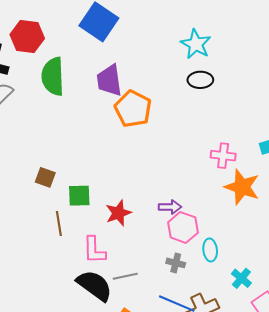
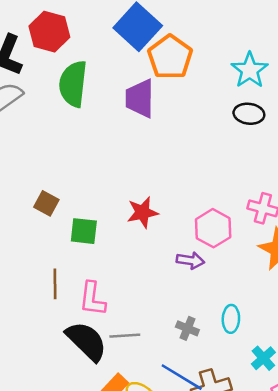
orange pentagon: (133, 109) -> (170, 57), moved
red star: (118, 213) -> (143, 212), moved
brown line: (59, 223) -> (55, 284), moved
pink hexagon: (183, 227) -> (213, 228), moved

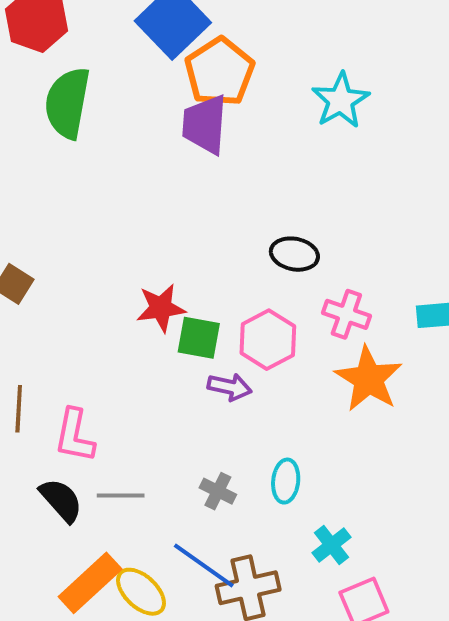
purple trapezoid: (140, 98) -> (205, 124), moved
black ellipse: (249, 114) -> (294, 254), moved
green square: (84, 231) -> (199, 338), moved
black semicircle: (86, 341) -> (61, 500), size x0.7

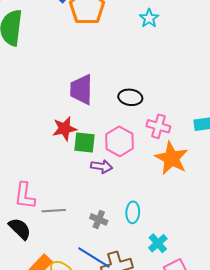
cyan star: (341, 100) -> (149, 18), size x0.7
purple trapezoid: (205, 124) -> (81, 90), moved
gray line: (121, 496) -> (54, 211), moved

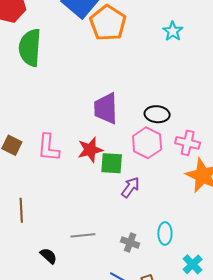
pink hexagon: (119, 141) -> (147, 143), moved
purple arrow: (102, 166) -> (130, 187), turned -60
pink L-shape: (25, 196) -> (48, 148), moved
black semicircle: (20, 229) -> (48, 256), size x0.7

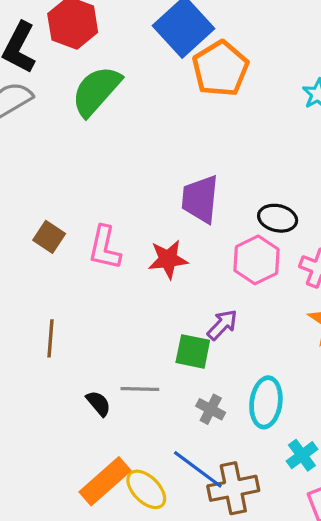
green semicircle: (30, 48) -> (96, 91), turned 30
green square: (112, 163) -> (193, 351), moved
cyan ellipse: (165, 233) -> (266, 402), size x1.4
black semicircle: (48, 256) -> (98, 403), moved

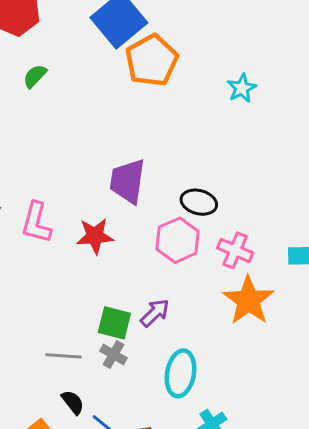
green semicircle: (96, 91) -> (35, 76), size x0.5
purple arrow: (222, 325) -> (155, 313), moved
black semicircle: (98, 403) -> (73, 402), moved
gray cross: (211, 409) -> (113, 354), moved

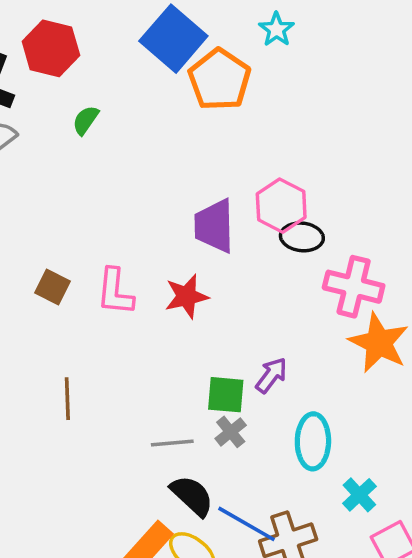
cyan star: (242, 88) -> (276, 29), moved
pink hexagon: (177, 240) -> (281, 206), moved
pink cross: (235, 250) -> (354, 287), size x1.4
gray cross: (113, 354) -> (231, 432), turned 30
black semicircle: (73, 402) -> (192, 496), size x1.5

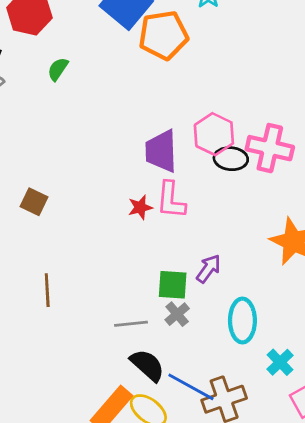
orange pentagon: (220, 80) -> (163, 35), turned 30
pink cross: (354, 287) -> (270, 148), moved
pink L-shape: (115, 292) -> (171, 200), moved
red star: (186, 296) -> (140, 207), size x0.7

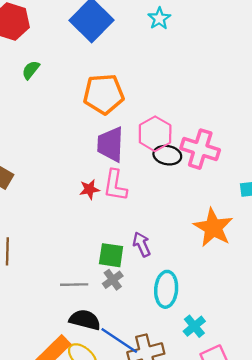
orange pentagon: (163, 35) -> (104, 94), moved
purple arrow: (209, 269) -> (142, 244), turned -65
black semicircle: (147, 365) -> (85, 320), turned -32

